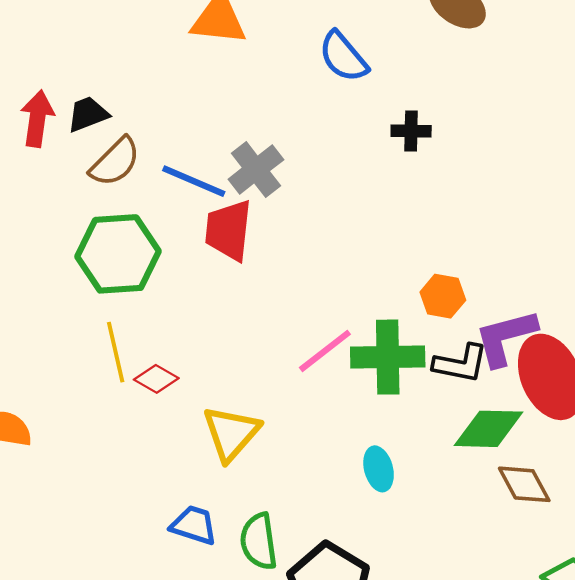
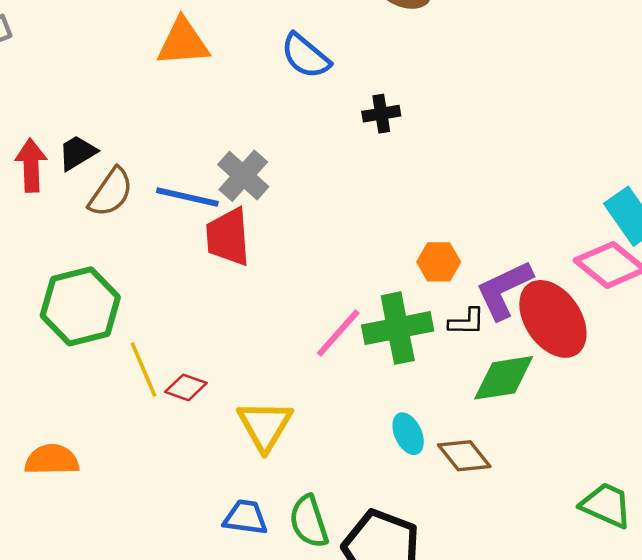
green hexagon: (118, 254) -> (80, 306), moved
black L-shape: (461, 364) -> (467, 322), size x0.7
brown diamond: (524, 484) -> (464, 456), moved

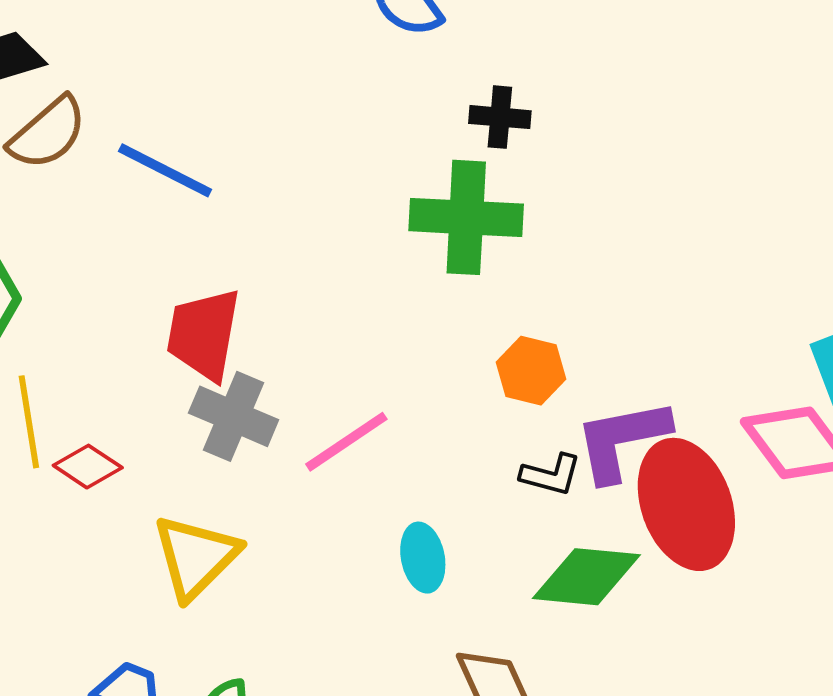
gray cross: (243, 176) -> (234, 416), moved, turned -33
red trapezoid: (228, 237) -> (204, 334), moved
green cross: (398, 328) -> (466, 217), moved
cyan ellipse: (408, 434) -> (423, 558), moved

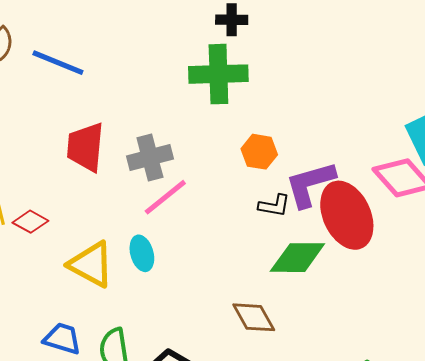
gray cross: (234, 416) -> (150, 157), moved, turned -33
yellow triangle: (196, 557) -> (91, 264), turned -42
cyan ellipse: (423, 558) -> (142, 253), moved

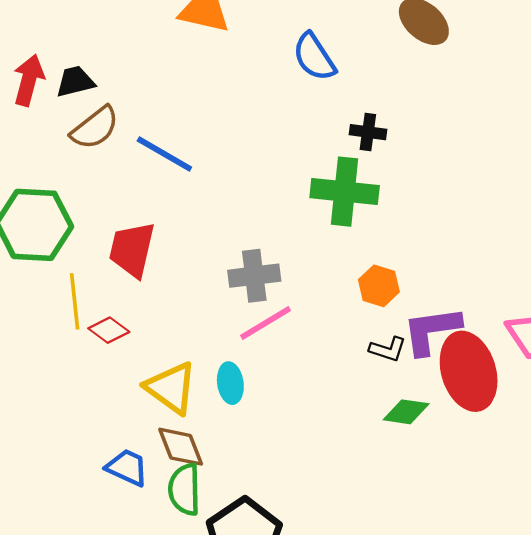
red trapezoid: (85, 147) -> (132, 250), moved
green diamond: (297, 258) -> (406, 412), size x0.7
brown diamond: (254, 317) -> (181, 447), moved

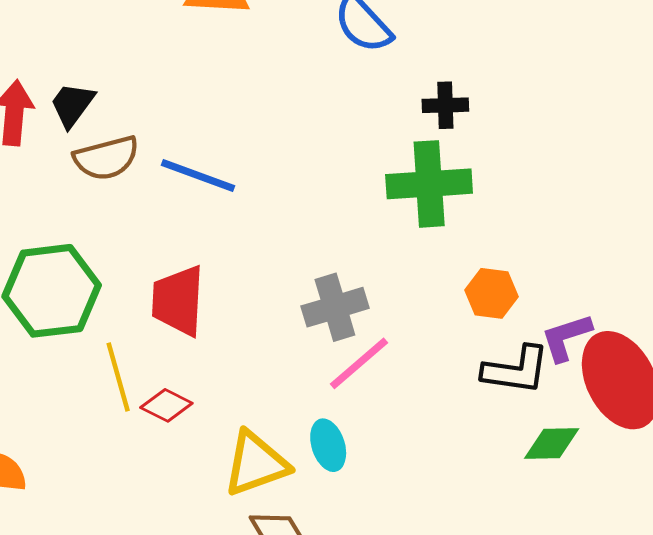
black trapezoid: (75, 82) -> (72, 105), turned -30
brown semicircle: (95, 128) -> (106, 158), turned 33
purple L-shape: (432, 330) -> (566, 337), size x0.7
black L-shape: (388, 349) -> (516, 370), size x1.5
yellow triangle: (171, 388) -> (256, 464), turned -46

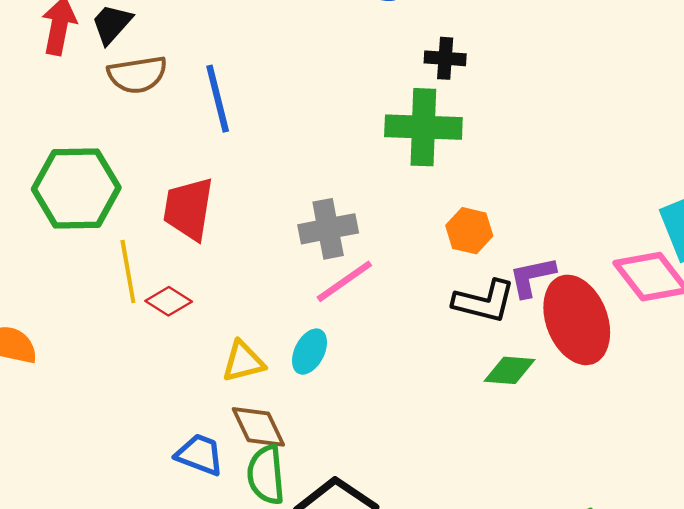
blue line: (198, 176) -> (218, 99), turned 50
cyan ellipse: (328, 445) -> (309, 352), turned 39
yellow triangle: (256, 464) -> (243, 361), size x0.7

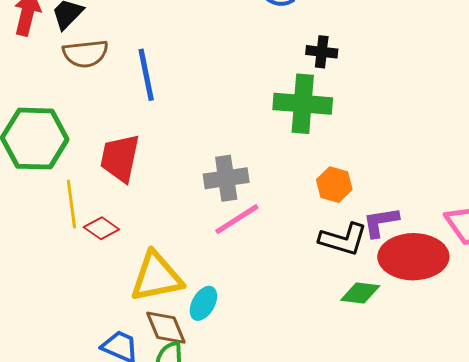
red ellipse: (577, 320) -> (413, 257), turned -72
cyan ellipse: (309, 352) -> (203, 303), moved
yellow triangle: (243, 361) -> (157, 277), size x1.6

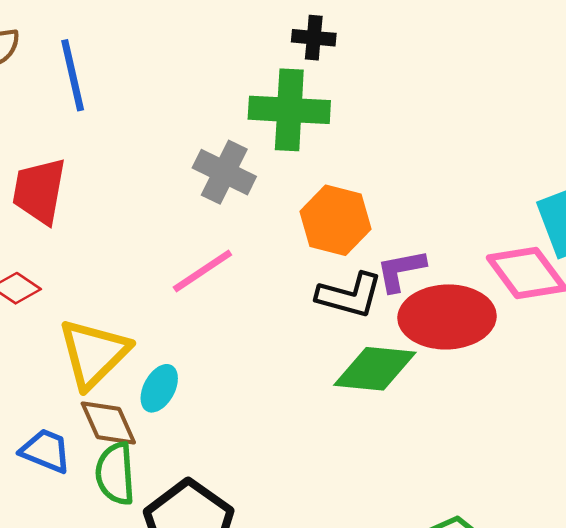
gray cross: (226, 178) -> (224, 172), moved, turned 36
orange hexagon: (334, 185) -> (336, 220), size x1.4
yellow triangle: (157, 277) -> (94, 353), turned -32
green diamond: (360, 293) -> (375, 369), size x1.5

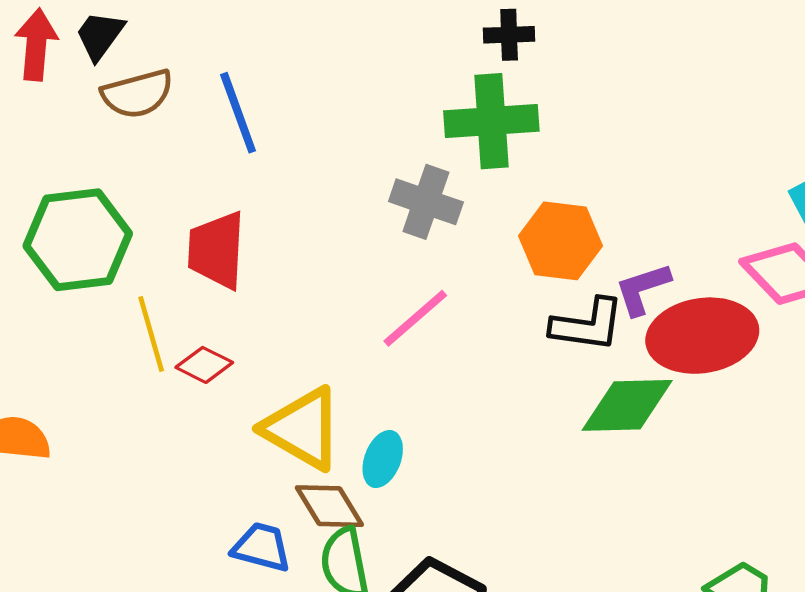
yellow triangle: (94, 353) -> (303, 429), turned -38

